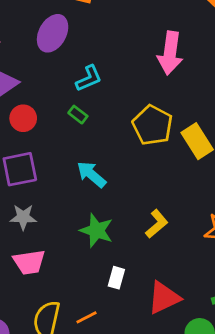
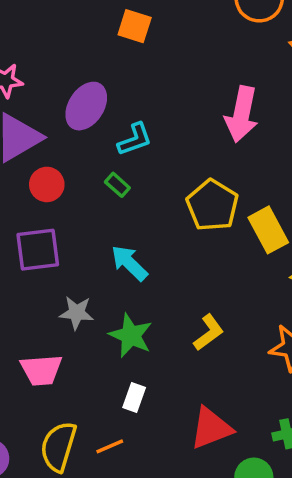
purple ellipse: (53, 33) -> (86, 106), moved
gray star: (23, 217) -> (77, 313), moved
white rectangle: (116, 278) -> (134, 397), moved

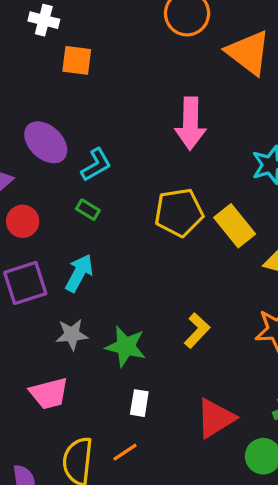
purple ellipse: (86, 106) -> (46, 142), turned -69
yellow pentagon: (212, 205) -> (179, 212), turned -30
cyan arrow: (129, 263) -> (79, 273), moved, turned 84

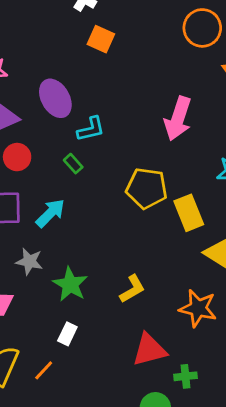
red triangle: (215, 418) -> (149, 350), moved
orange line: (125, 452) -> (44, 370), turned -30

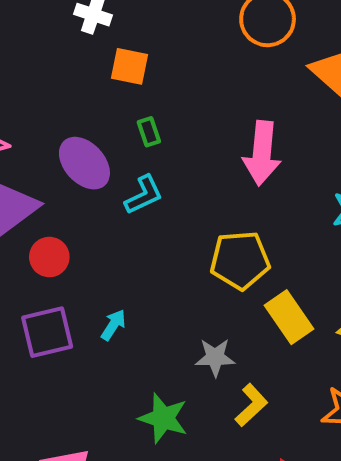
green rectangle: (73, 164) -> (149, 132), moved, turned 36
cyan arrow: (50, 213) -> (113, 325), size x0.7
yellow rectangle: (189, 213) -> (289, 317), moved
gray star: (29, 261) -> (215, 357), moved

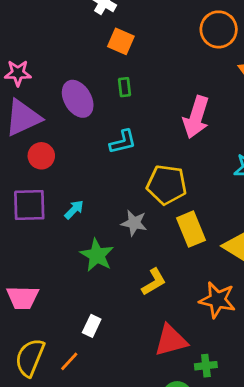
cyan L-shape: (144, 195) -> (123, 142), moved
gray star: (215, 357) -> (134, 223), moved
green star: (163, 418) -> (97, 255), moved

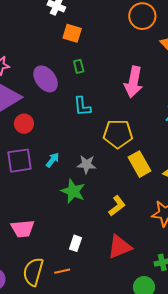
cyan L-shape: (123, 142) -> (82, 106), turned 105
gray star: (134, 223) -> (86, 164), moved
red triangle: (171, 340) -> (119, 247), moved
orange line: (69, 361) -> (62, 271), turned 42

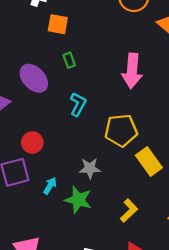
cyan L-shape: (82, 106) -> (78, 104), turned -140
red circle: (24, 124) -> (32, 142), moved
cyan arrow: (53, 160) -> (50, 186), moved

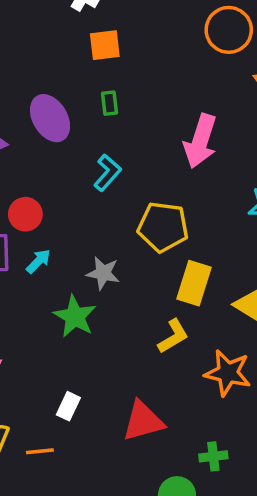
orange square: (58, 24) -> (105, 45), turned -30
yellow rectangle: (149, 161) -> (194, 283), turned 40
cyan arrow: (50, 186) -> (38, 261), moved
yellow L-shape: (129, 211) -> (173, 336), moved

